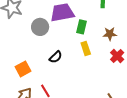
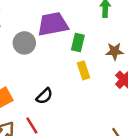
black semicircle: (56, 57) -> (44, 96), moved

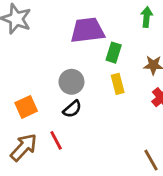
gray circle: (24, 43) -> (71, 82), moved

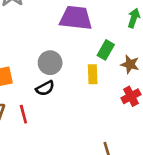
green rectangle: (114, 53) -> (106, 50), moved

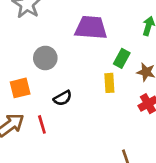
gray circle: (50, 63) -> (45, 58), moved

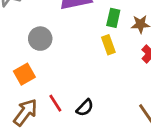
black semicircle: (63, 98) -> (85, 108), moved

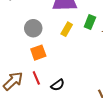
yellow rectangle: (108, 45) -> (67, 29), moved, turned 40
orange square: (24, 74) -> (38, 53), moved

